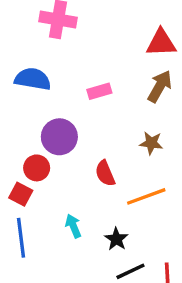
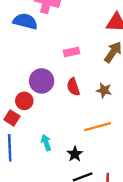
blue semicircle: (33, 79) -> (25, 21), moved
red semicircle: (105, 173) -> (73, 87), moved

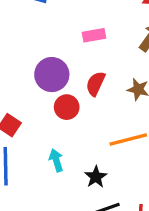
red semicircle: (73, 87) -> (96, 84), turned 42
red circle: (24, 101) -> (67, 107), moved

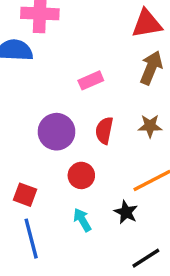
red circle: (67, 107) -> (81, 175), moved
black star: (96, 177) -> (126, 212), moved

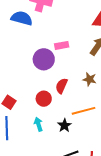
red semicircle: (104, 130) -> (61, 86), moved
purple circle: (57, 132) -> (44, 59), moved

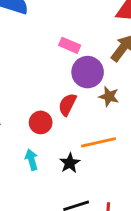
pink rectangle: (62, 45) -> (70, 45), turned 32
purple circle: (44, 59) -> (88, 72), moved

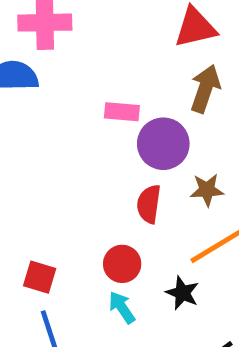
brown star: (109, 96) -> (207, 190), moved
red circle: (41, 122) -> (122, 264), moved

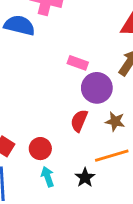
red circle: (122, 264) -> (40, 149), moved

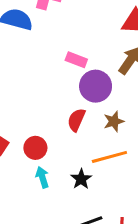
brown star: (115, 121) -> (114, 121), turned -30

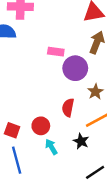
red semicircle: (76, 120) -> (68, 108), moved

